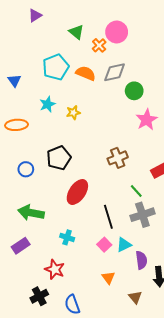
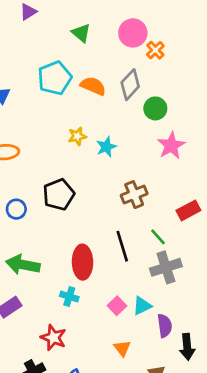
orange cross: (99, 45) -> (155, 50), moved
gray diamond: (115, 72) -> (130, 85), turned -35
cyan star: (47, 104) -> (106, 147), moved
red ellipse: (77, 192) -> (82, 262), moved, turned -35
black line: (108, 217) -> (122, 246), moved

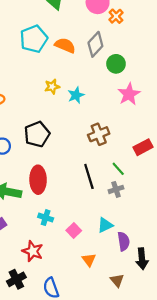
red ellipse: (82, 262) -> (38, 180), moved
gray cross: (166, 267) -> (116, 189), moved, size x0.6
pink square: (117, 306) -> (74, 231), moved

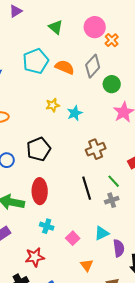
red star: (33, 251) -> (35, 257), turned -30

